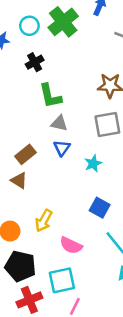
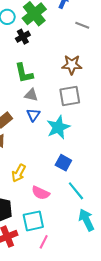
black cross: (35, 62) -> (23, 37), moved
cyan star: (93, 164) -> (58, 127), size x1.6

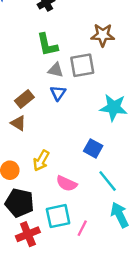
gray square: (70, 96) -> (82, 65), moved
cyan star: (58, 127) -> (114, 107), moved, turned 30
pink line: (44, 242) -> (82, 228), moved

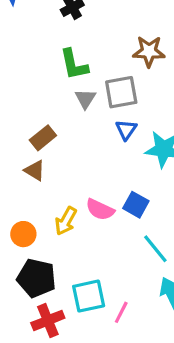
gray triangle: (56, 70) -> (85, 99), turned 49
blue triangle: (58, 93) -> (126, 130), moved
pink semicircle: (67, 183) -> (100, 210), moved

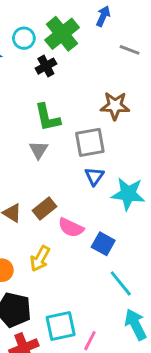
gray triangle: (85, 99) -> (39, 150), moved
brown rectangle: (43, 138) -> (44, 209), moved
pink semicircle: (100, 210) -> (71, 228), moved

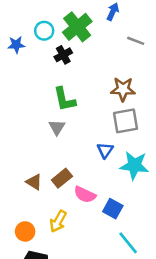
gray square: (90, 142) -> (125, 121), moved

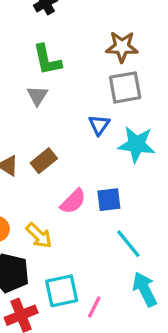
pink semicircle: (85, 195) -> (73, 201), moved, turned -70
blue square: (113, 209) -> (109, 200), turned -36
yellow arrow: (58, 221) -> (39, 235), moved, turned -75

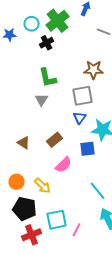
gray square: (125, 87) -> (83, 96), moved
brown rectangle: (44, 161) -> (55, 140), moved
blue square: (109, 200) -> (88, 149), moved

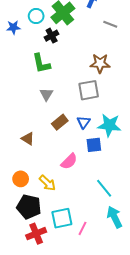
green L-shape: (48, 78) -> (41, 63), moved
blue triangle: (80, 118) -> (84, 122), moved
brown rectangle: (55, 140) -> (60, 122), moved

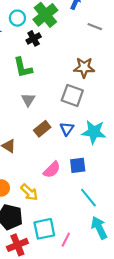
gray square: (89, 90) -> (72, 95), turned 30
blue square: (94, 145) -> (78, 165), moved

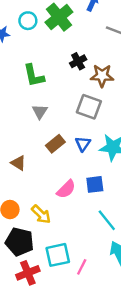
black cross: (34, 38) -> (78, 61), moved

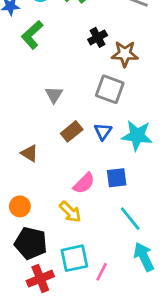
green L-shape: (34, 76) -> (32, 35), moved, turned 60
yellow arrow: (41, 214) -> (70, 212), moved

